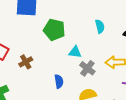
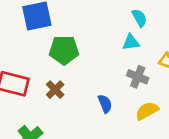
green pentagon: (54, 30) -> (64, 50), moved
cyan triangle: (75, 52) -> (131, 42), moved

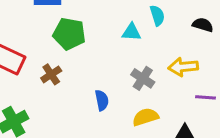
cyan triangle: (131, 42) -> (131, 32), moved

